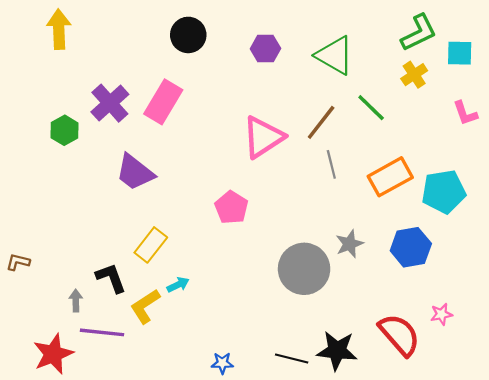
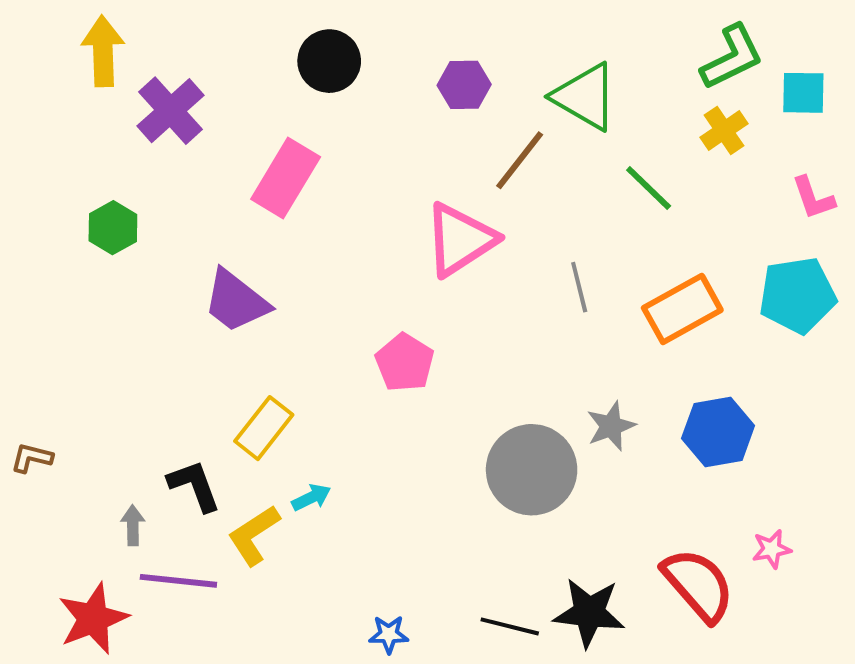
purple cross: (110, 103) -> (170, 111), moved
brown line: (321, 122) -> (520, 160), moved
cyan pentagon: (444, 192) -> (797, 295), moved

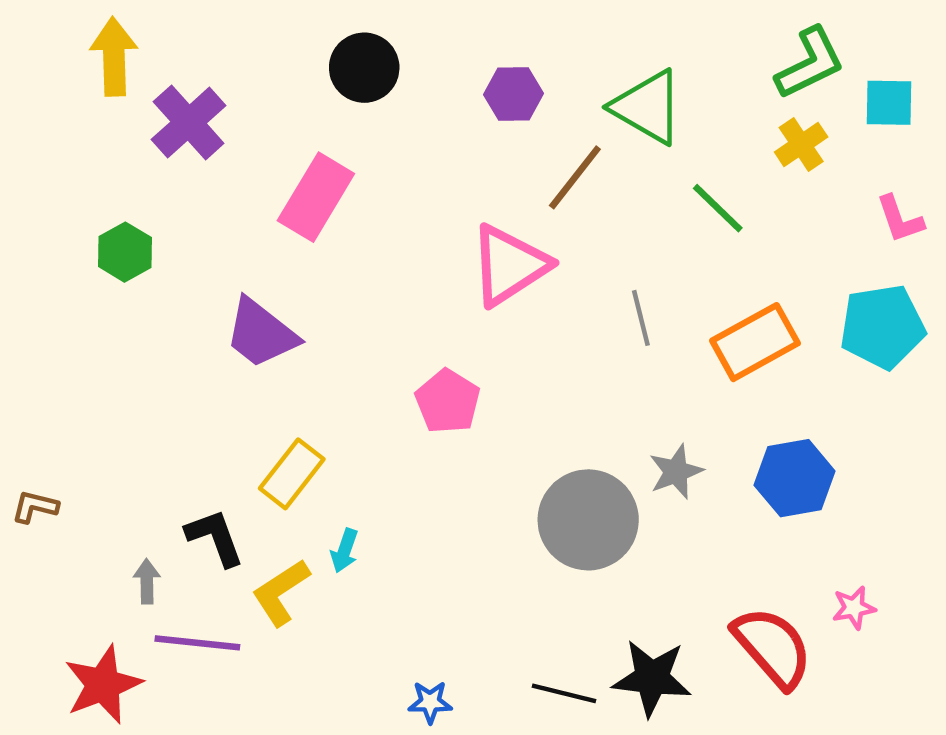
cyan arrow: (311, 497) -> (344, 551), turned 135

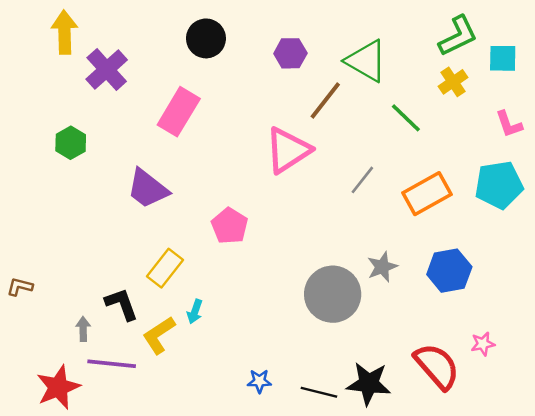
gray line: (641, 318) -> (362, 180), turned 52
pink pentagon: (448, 401) -> (230, 226), moved
blue star: (430, 702) -> (259, 381), moved

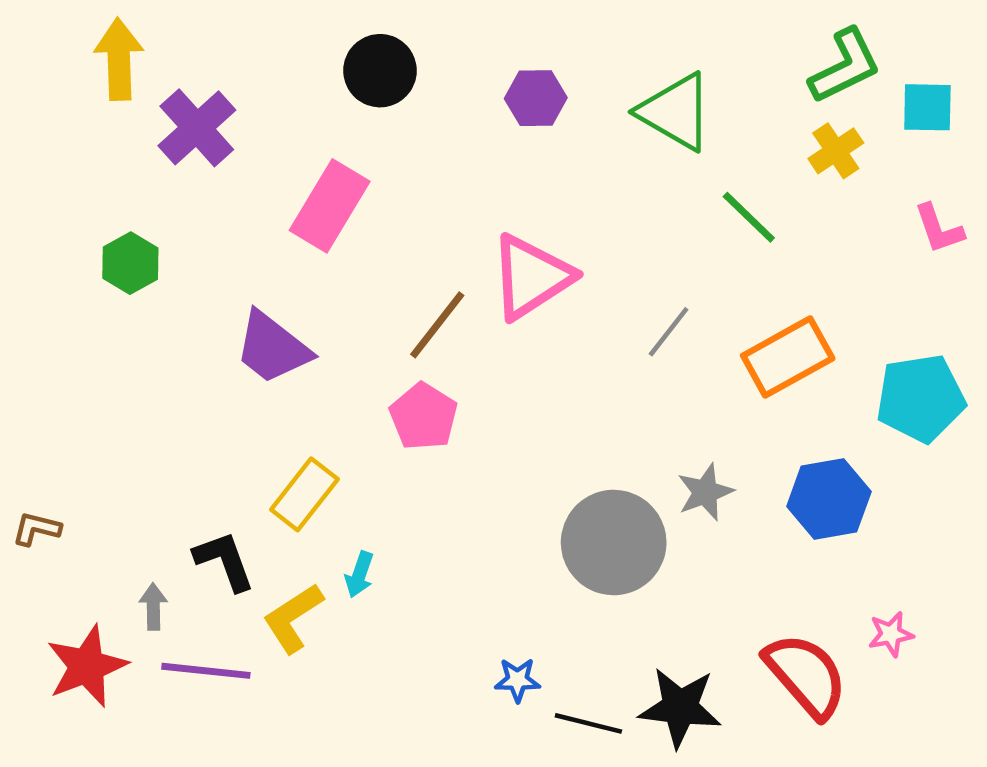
brown line: (325, 101) -> (437, 325), moved
cyan pentagon: (499, 185) -> (921, 398), moved
blue star: (259, 381) -> (517, 680), moved
red star: (58, 387) -> (87, 666), moved

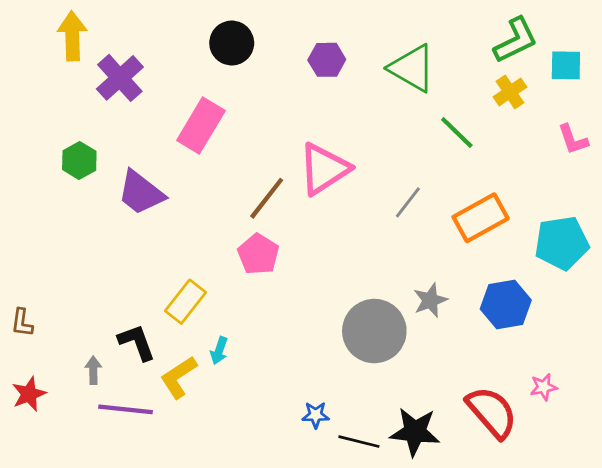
purple trapezoid: (272, 348) -> (141, 193), moved
brown L-shape: (36, 529) -> (22, 323), turned -96
red star: (87, 666) -> (29, 394), moved, size x0.7

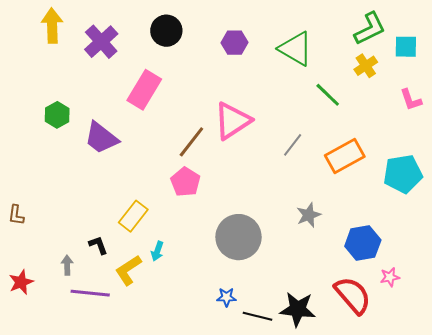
purple cross: (120, 78) -> (101, 42), moved
blue hexagon: (506, 305) -> (363, 243), moved
brown L-shape: (22, 323) -> (16, 215), moved
gray circle: (374, 331) -> (238, 237), moved
black L-shape: (137, 342) -> (98, 245), size x0.7

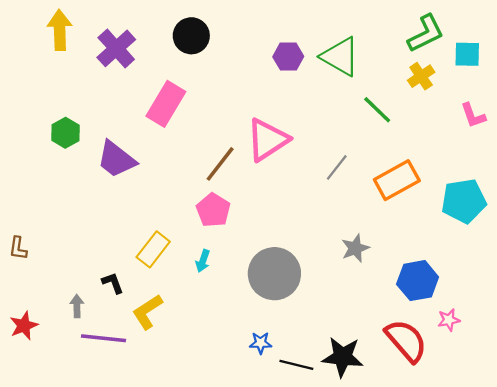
purple hexagon: (234, 43) -> (288, 57), moved
cyan arrow: (157, 251) -> (203, 261), moved

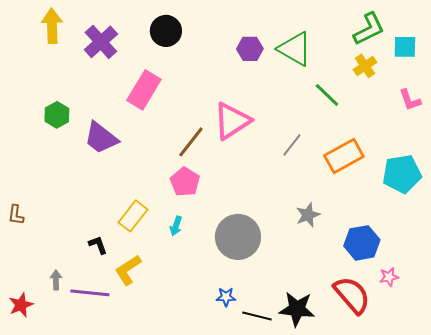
gray arrow: (77, 306) -> (56, 280), moved
red star: (24, 326) -> (21, 305), moved

